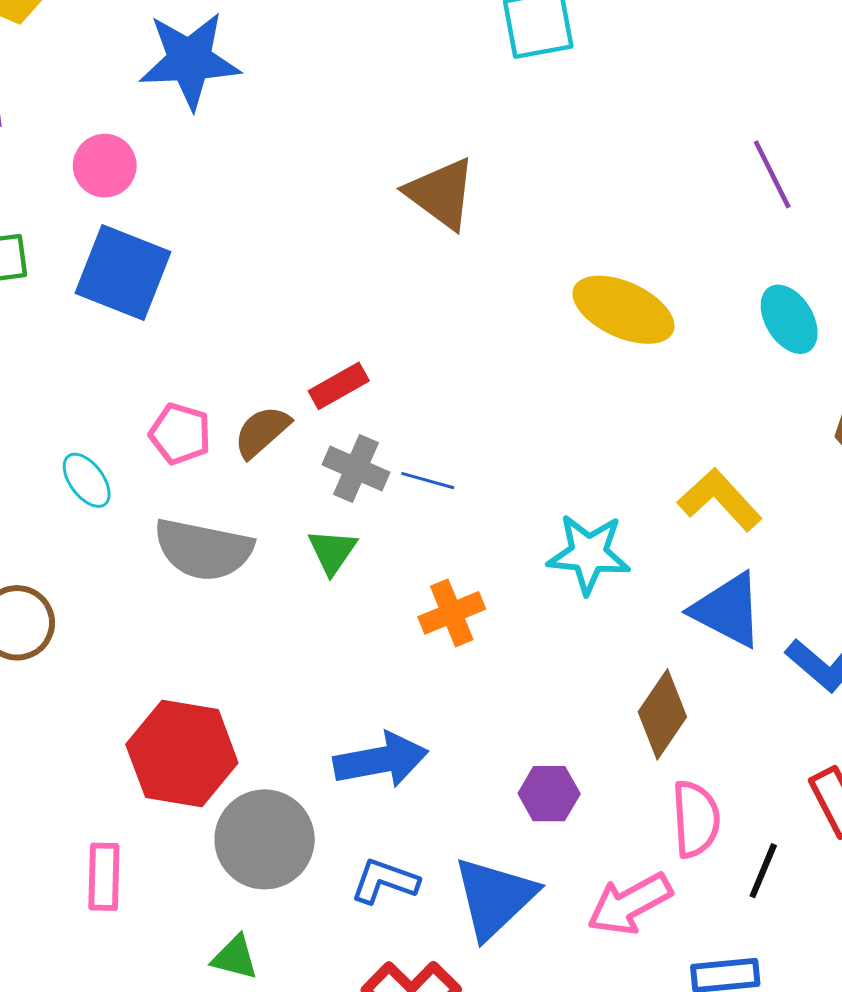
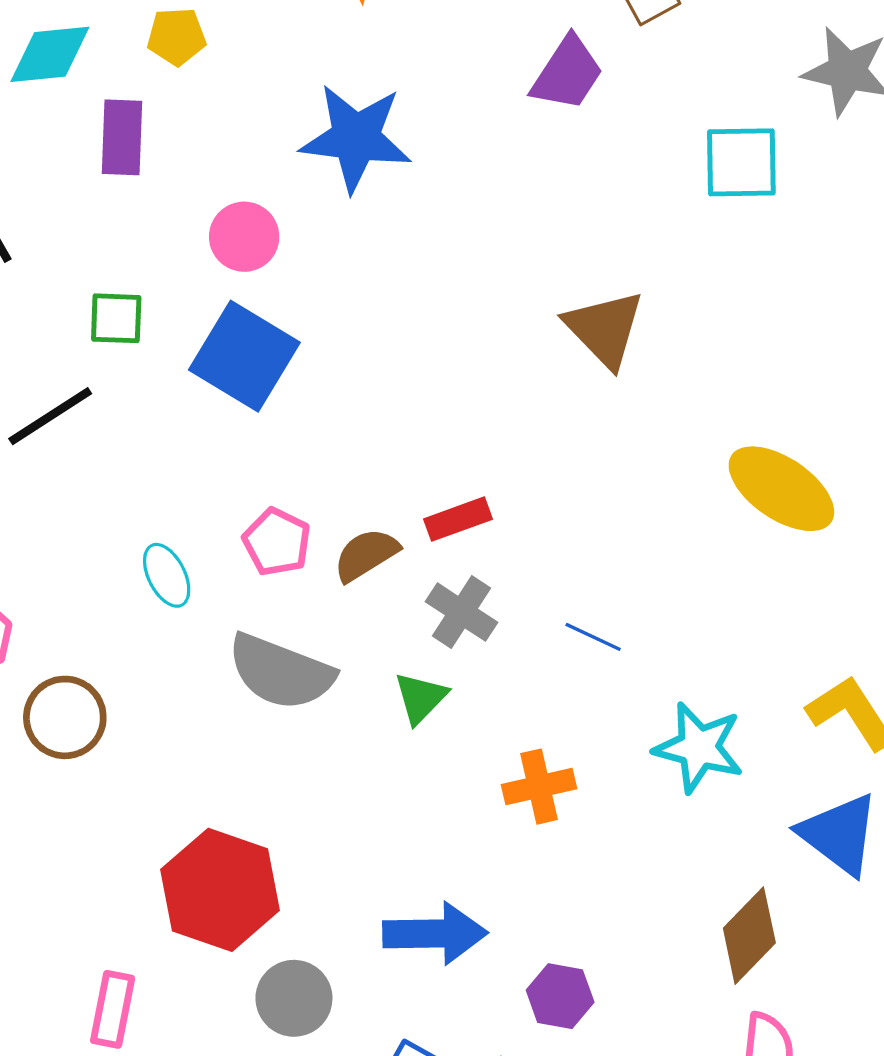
blue line: (428, 481) -> (593, 637), moved
purple hexagon: (549, 794) -> (560, 996), moved
gray circle: (265, 839) -> (294, 998), size x0.7

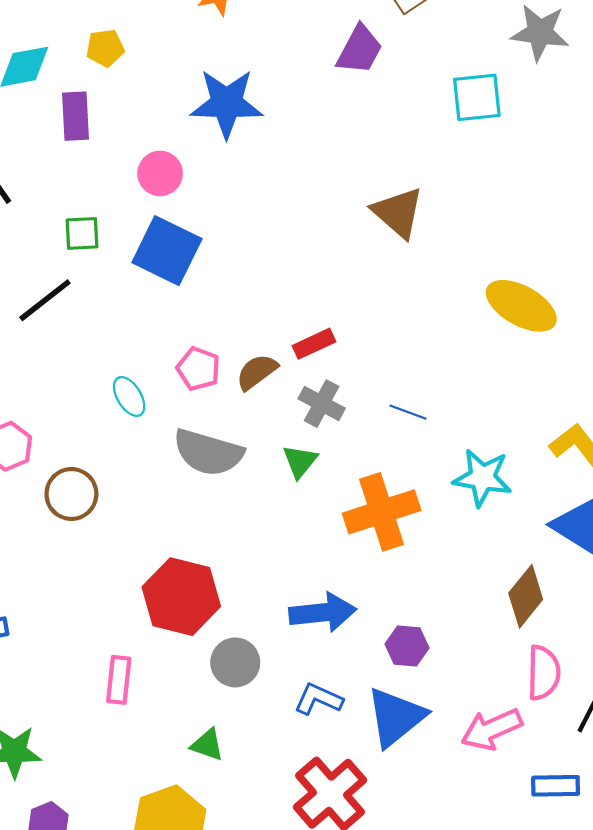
orange cross: (539, 787) -> (382, 512), size x1.6

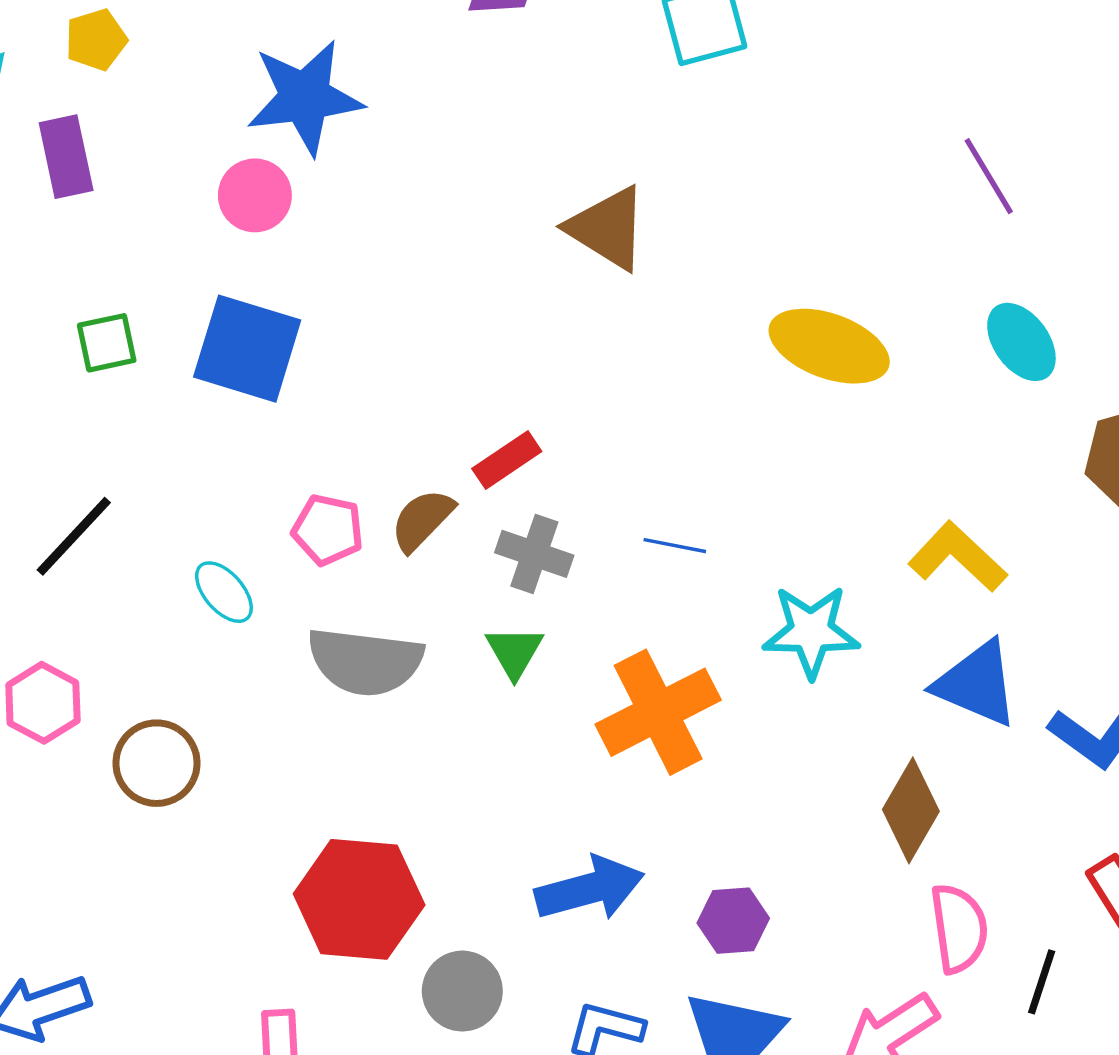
pink circle: (160, 173) -> (255, 195), moved
black line: (45, 300) -> (74, 536), moved

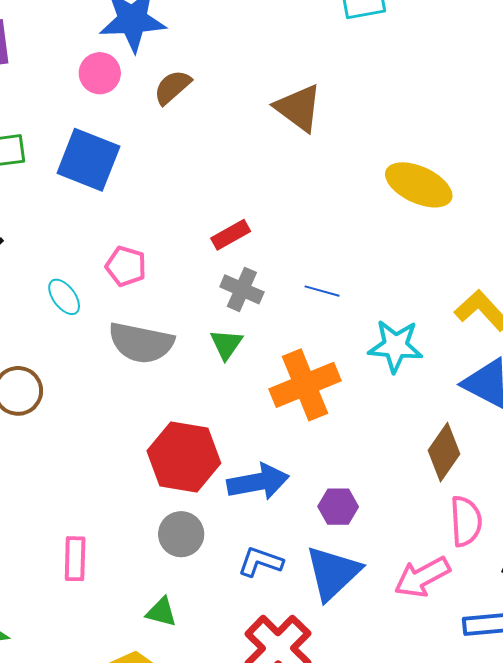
brown semicircle: (422, 520) -> (172, 87), moved
red hexagon: (359, 899) -> (184, 457), moved

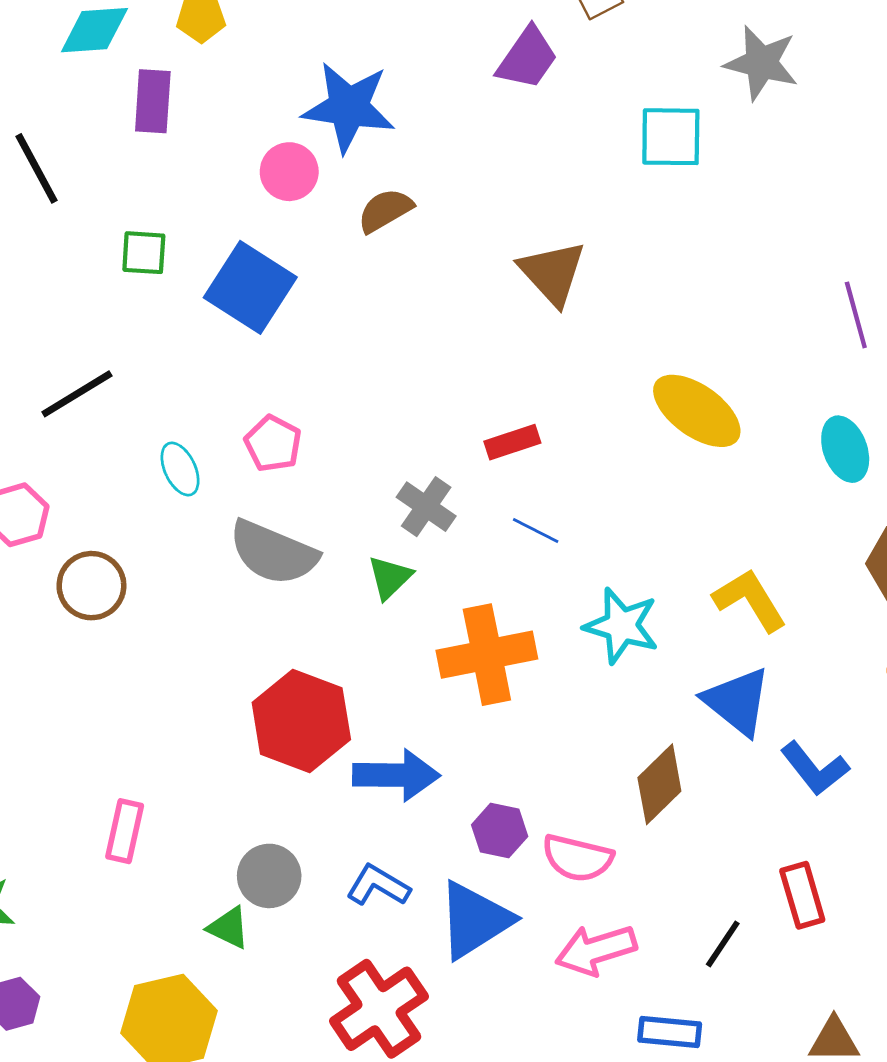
red rectangle: (231, 235) -> (512, 442), moved
pink semicircle: (466, 521) -> (577, 858), moved, turned 96
gray circle: (181, 534) -> (269, 876), moved

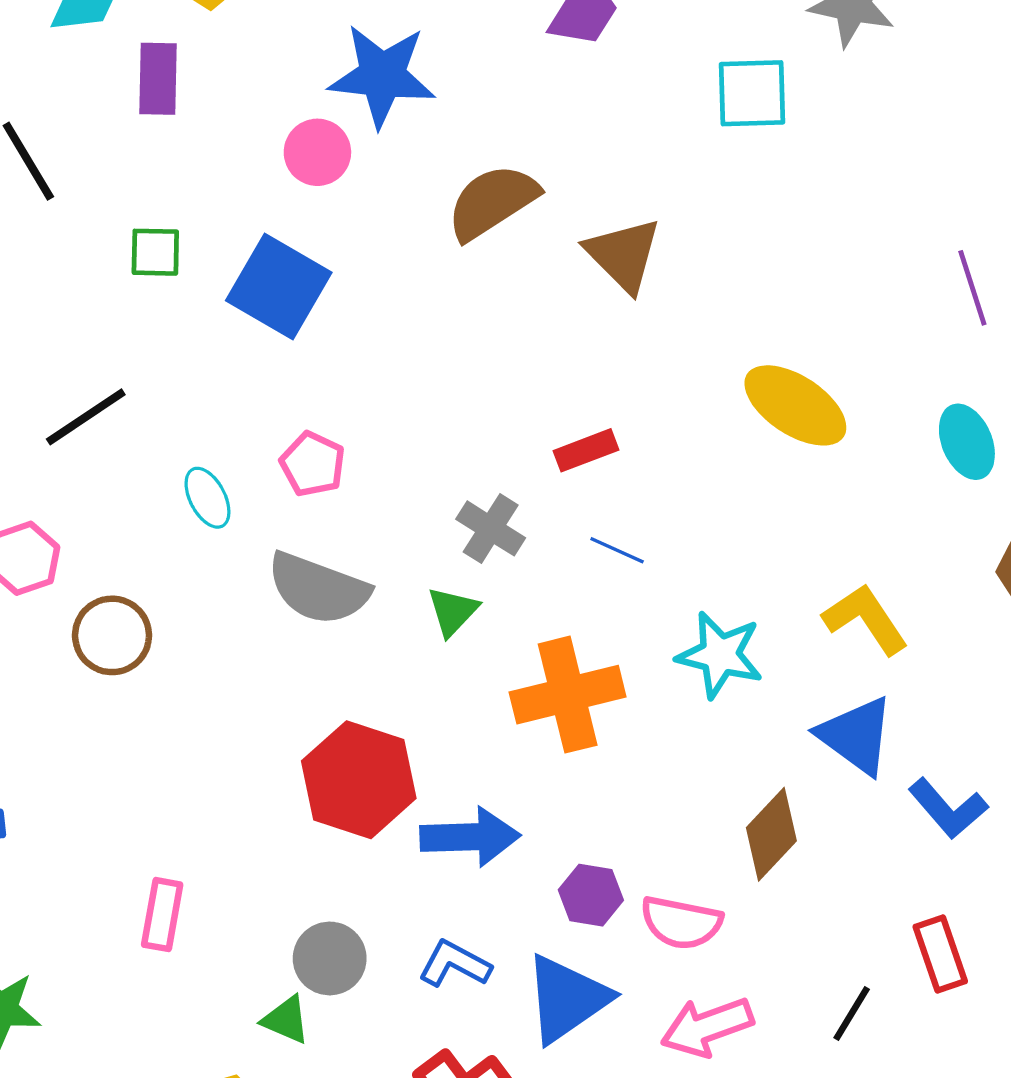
brown semicircle: (385, 210) -> (492, 202), moved, size x1.5

